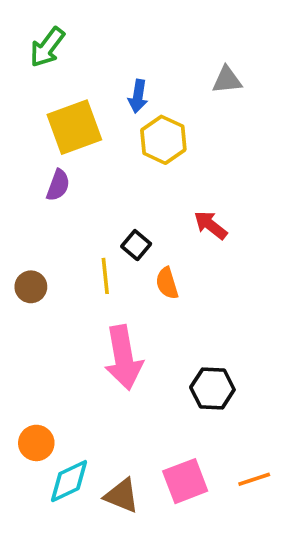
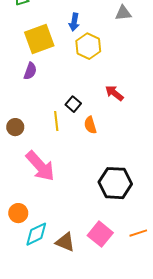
pink arrow: (123, 358) -> (40, 166), moved, turned -32
black hexagon: (212, 388) -> (115, 183), size x1.4
pink square: (185, 481) -> (100, 234), turned -30

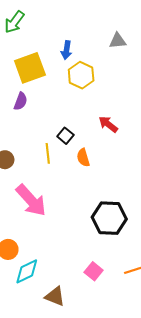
pink square: (100, 234) -> (94, 271), size x0.7
brown triangle: (65, 242) -> (55, 296), moved

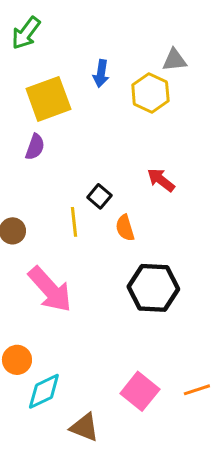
yellow hexagon: (81, 75) -> (150, 93), moved
black hexagon: (109, 218) -> (153, 288), moved
pink square: (94, 271) -> (140, 391), size x1.4

